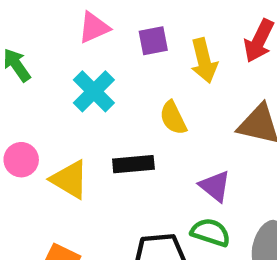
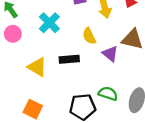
pink circle: (21, 160) -> (13, 34), moved
purple triangle: (215, 186) -> (110, 54), moved

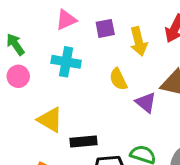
cyan cross: (49, 23) -> (66, 62), turned -35
black rectangle: (69, 59) -> (83, 142), moved

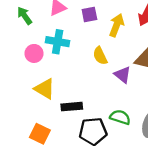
yellow arrow: (139, 41) -> (117, 25), turned -145
green arrow: (15, 44) -> (25, 16), moved
pink circle: (18, 76) -> (34, 53), moved

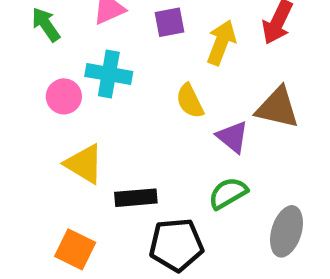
green semicircle: (120, 117) -> (228, 193), moved, turned -48

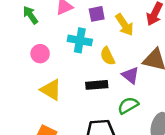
yellow arrow: (221, 42) -> (124, 25), turned 125
cyan cross: (109, 74) -> (80, 40), moved
black rectangle: (136, 198) -> (97, 85), moved

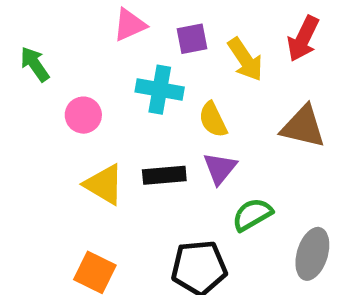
green arrow: (30, 15) -> (35, 64), moved
purple triangle: (130, 75) -> (220, 168), moved, turned 30
black rectangle: (97, 85) -> (164, 175), moved

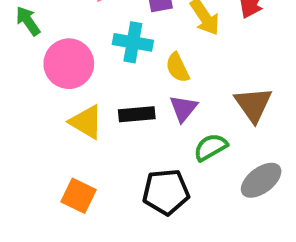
pink circle: (83, 115) -> (69, 64), size x1.6
brown triangle: (303, 127) -> (253, 104), moved, turned 42
gray ellipse: (312, 254) -> (261, 180), turned 36

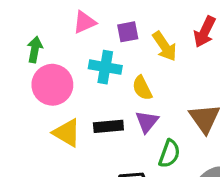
green arrow: (28, 21) -> (35, 49), moved, turned 45
green semicircle: (211, 147) -> (169, 154), turned 140

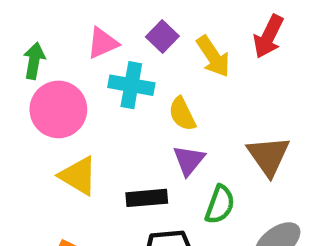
pink triangle: (84, 22) -> (103, 43), moved
purple square: (128, 32) -> (162, 36), turned -35
black rectangle: (108, 126) -> (147, 198), moved

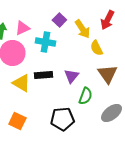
pink triangle: (103, 43) -> (22, 28), moved
yellow semicircle: (182, 114) -> (96, 48), moved
black rectangle: (147, 198) -> (43, 75), moved

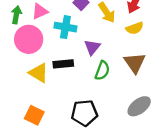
yellow semicircle: (96, 48) -> (135, 28), moved, turned -84
purple triangle: (71, 76) -> (92, 47), moved
green semicircle: (85, 96) -> (102, 71), moved

